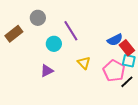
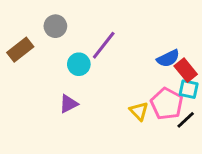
purple line: (71, 31) -> (104, 45), turned 70
yellow triangle: (84, 63) -> (139, 111), moved

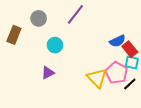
purple line: (104, 45) -> (75, 14), moved
brown rectangle: (20, 50) -> (14, 35), turned -30
yellow triangle: (139, 111) -> (97, 78), size x1.5

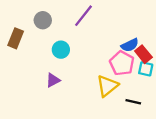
pink pentagon: (116, 73) -> (122, 63), moved
yellow triangle: (97, 78) -> (107, 86), turned 35
black line: (130, 84) -> (133, 102), moved, turned 56

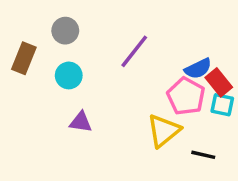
purple line: (83, 16) -> (134, 51), moved
cyan circle: (61, 50) -> (69, 75), moved
purple triangle: (53, 80) -> (81, 122), turned 35

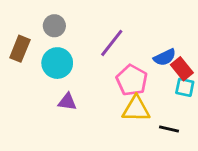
cyan circle: (69, 75) -> (57, 63), size x1.4
pink pentagon: (186, 96) -> (132, 80), moved
yellow triangle: (164, 131) -> (136, 109), turned 40

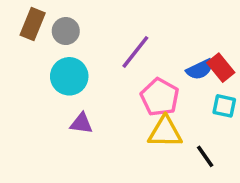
brown rectangle: (20, 49) -> (33, 24), moved
red rectangle: (182, 69) -> (221, 68), moved
black line: (169, 129) -> (205, 156), turned 42

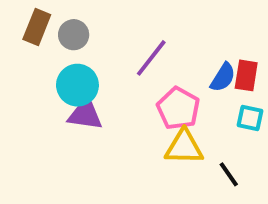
red rectangle: (221, 68) -> (246, 75), turned 48
blue semicircle: (200, 69) -> (223, 77), turned -32
purple triangle: (81, 123) -> (85, 114), moved, size x1.4

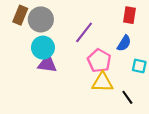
gray circle: (74, 35) -> (41, 19), size x1.5
red rectangle: (246, 75) -> (129, 15), moved

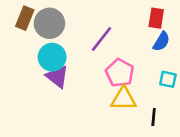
blue semicircle: (124, 43) -> (161, 42), moved
purple triangle: (47, 64) -> (57, 77), turned 30
black line: (127, 97) -> (154, 117), turned 40

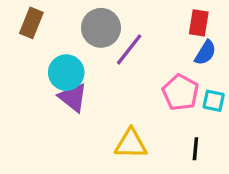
gray circle: (49, 23) -> (101, 28), moved
pink pentagon: (120, 73) -> (180, 92), moved
yellow triangle: (124, 99) -> (131, 144), moved

